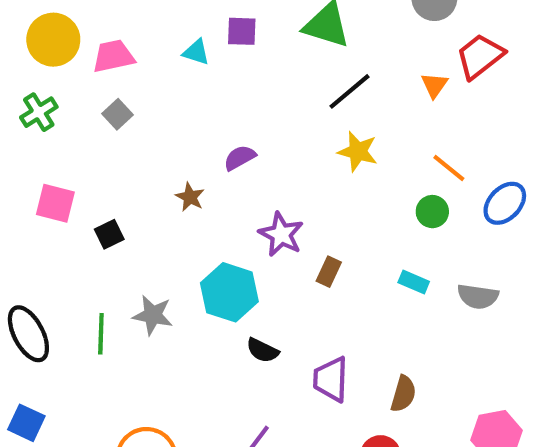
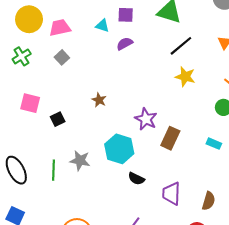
purple semicircle: (240, 158) -> (125, 44), moved
brown rectangle: (329, 272) -> (170, 138), size x1.5

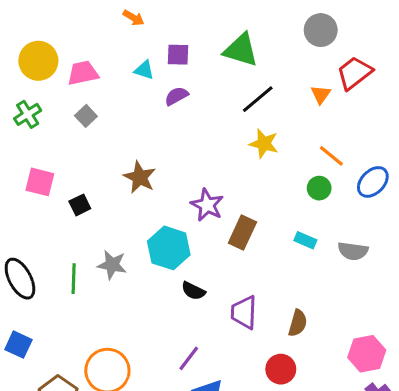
brown star: (99, 100) -> (140, 177), size x1.5

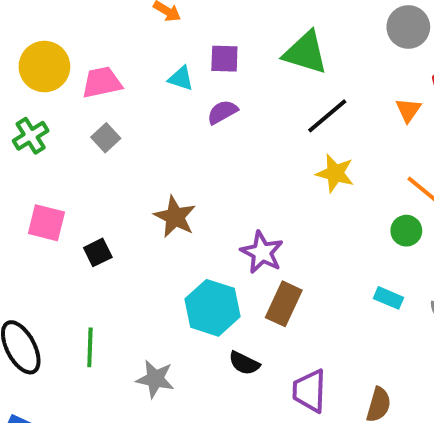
brown rectangle: (242, 233) -> (284, 304), moved
gray star: (112, 265) -> (155, 379), moved

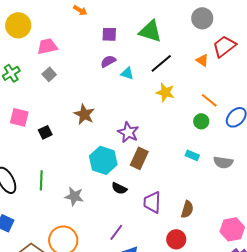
yellow circle: (44, 67) -> (18, 25), moved
cyan triangle: (181, 78) -> (127, 73), moved
orange triangle: (408, 110) -> (202, 60), turned -32

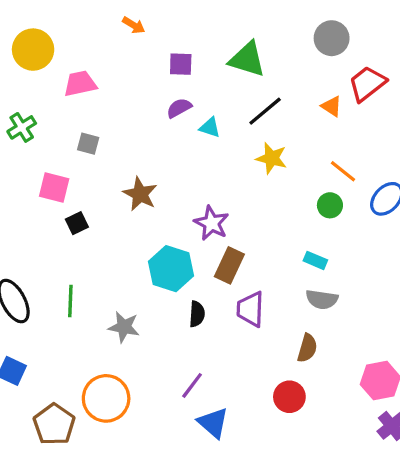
gray square: (49, 74) -> (88, 144), moved, turned -32
pink square: (19, 117) -> (54, 187), moved
gray semicircle: (223, 162) -> (322, 299), moved
black semicircle: (119, 188) -> (197, 314), turned -112
purple trapezoid: (152, 202) -> (250, 309), moved

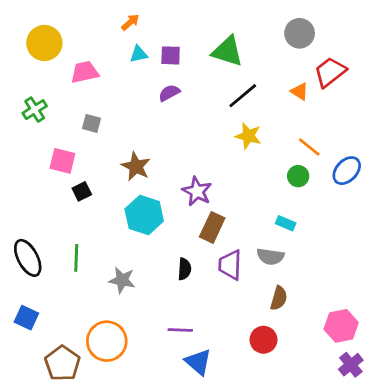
orange arrow: (134, 25) -> (130, 22), turned -72
cyan triangle: (210, 127) -> (139, 54), moved, turned -30
cyan hexagon: (171, 269) -> (144, 215), moved
gray semicircle: (322, 299) -> (270, 257), moved
purple line: (192, 385) -> (180, 330), turned 55

